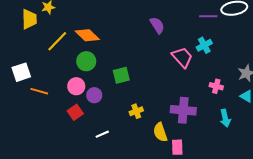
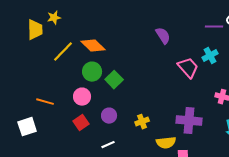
white square: (21, 72) -> (27, 127), moved
green square: (121, 75) -> (114, 80), moved, turned -30
purple circle: (94, 95) -> (109, 116), moved
yellow semicircle: (160, 132) -> (166, 143), turned -78

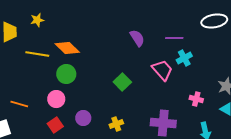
yellow star: (54, 18) -> (37, 20), moved
purple line: (214, 27) -> (174, 38), moved
yellow line: (63, 52) -> (37, 54), turned 55
green square: (114, 80) -> (122, 82), moved

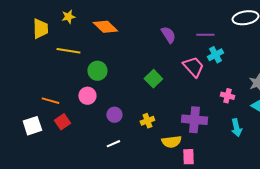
orange diamond: (67, 48) -> (105, 27), moved
red square: (55, 125) -> (62, 122), moved

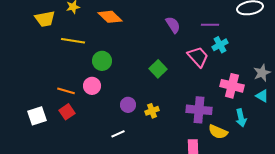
yellow trapezoid: (40, 29) -> (45, 19), turned 80
pink cross: (227, 96) -> (232, 86), size x1.6
orange line: (50, 101) -> (66, 91), moved
purple circle: (114, 115) -> (128, 105), moved
yellow semicircle: (171, 142) -> (218, 132), moved, turned 30

